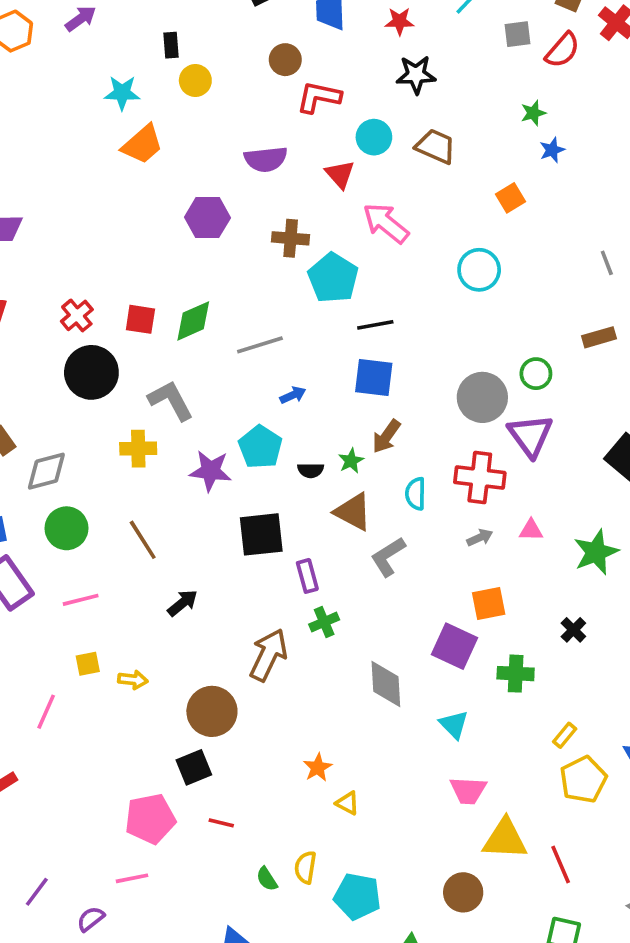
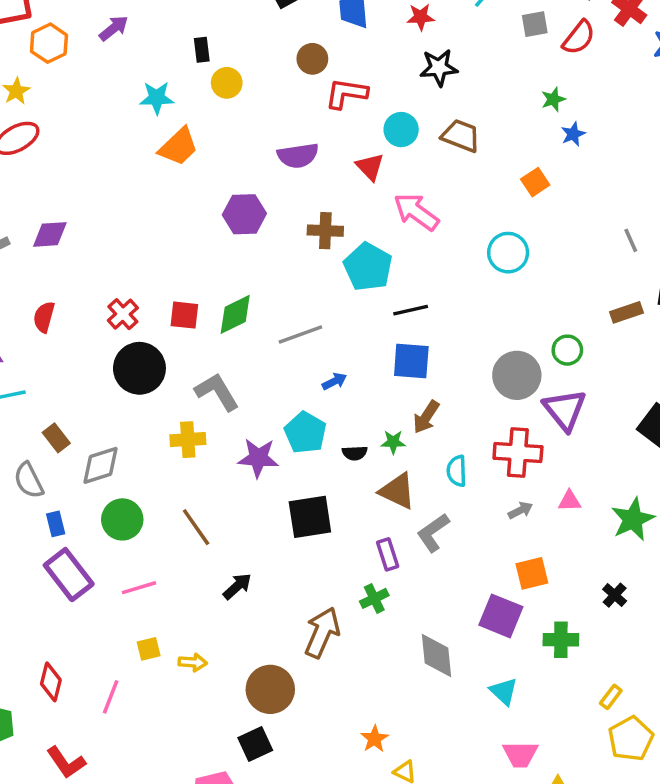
green star: (351, 461) -> (393, 442), turned 30
purple rectangle: (307, 576) -> (388, 554), moved

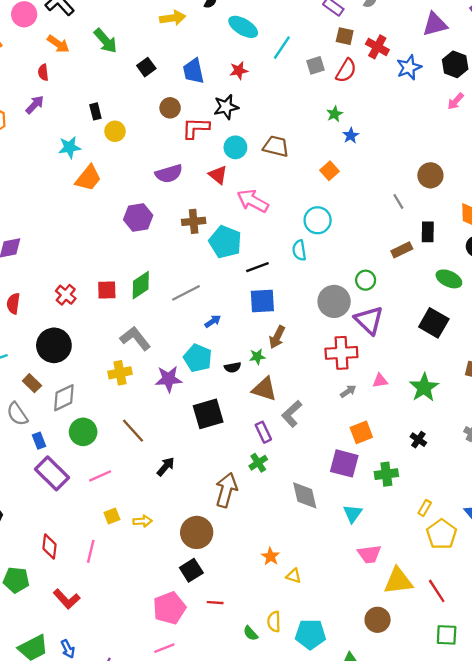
black star: (439, 68) -> (226, 107), moved
black circle: (139, 368) -> (54, 345), moved
cyan semicircle: (457, 471) -> (299, 250), moved
cyan triangle: (504, 691) -> (353, 514), turned 30

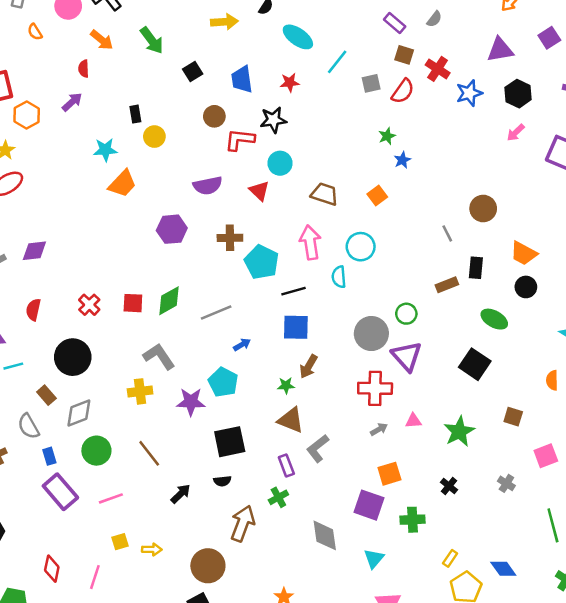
brown trapezoid: (276, 146) -> (325, 194), moved
pink arrow: (253, 201) -> (310, 242), moved, turned 48
black semicircle: (233, 367) -> (222, 481), moved

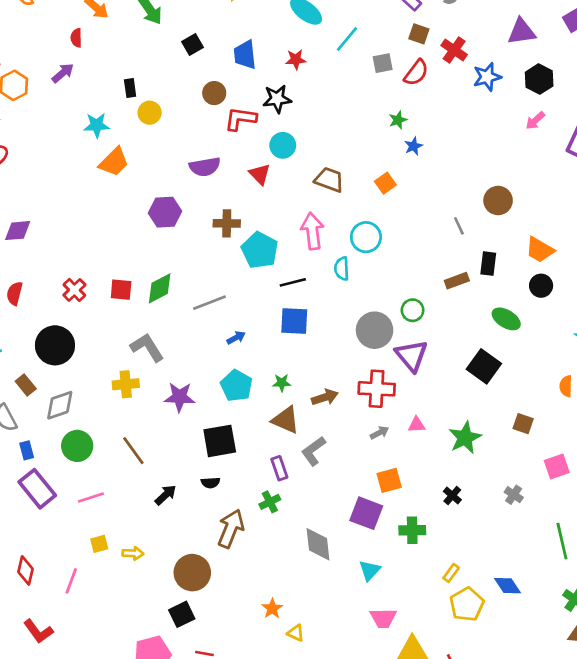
brown arrow: (309, 366) -> (325, 397), moved, turned -140
cyan pentagon: (223, 382) -> (236, 386), moved

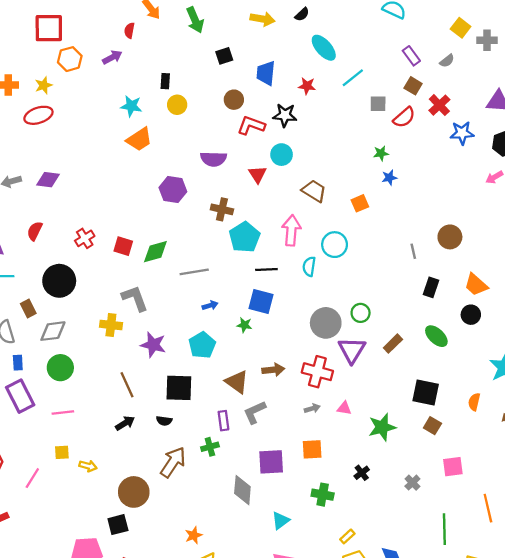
brown rectangle: (457, 281) -> (393, 344), moved, turned -36
black square: (484, 366) -> (426, 392), moved, turned -36
green star: (282, 383) -> (244, 325), moved
brown line: (133, 451) -> (127, 385), moved
purple square: (366, 513) -> (271, 462), moved, turned -36

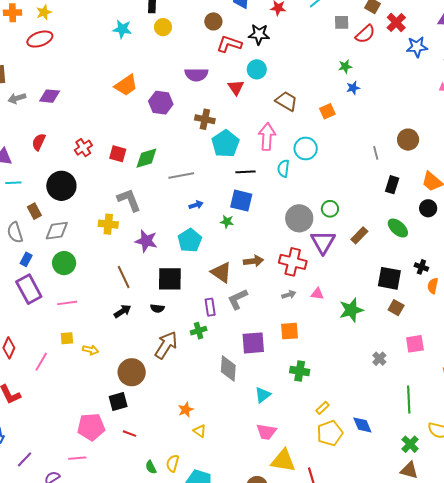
orange trapezoid: (139, 139) -> (126, 85), moved
blue rectangle: (18, 363) -> (26, 259), turned 32
black cross: (362, 473) -> (421, 267), moved, turned -32

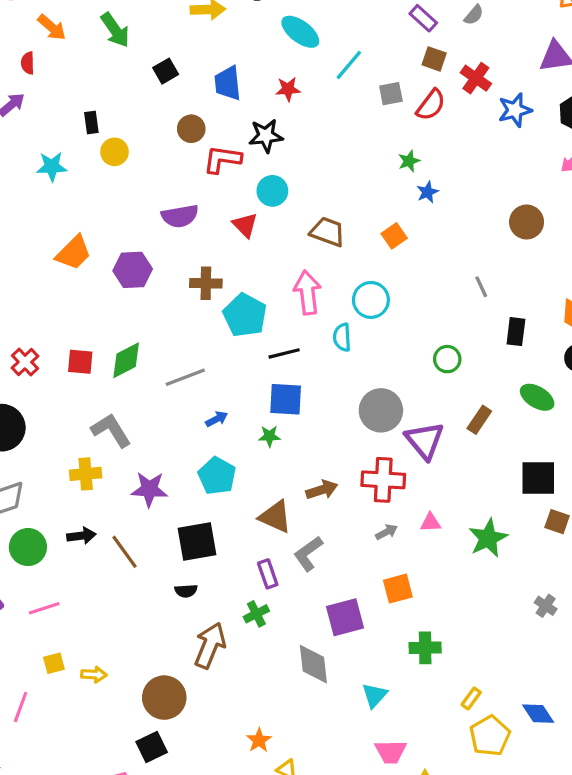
brown circle: (408, 140) -> (527, 222), moved
green circle: (330, 209) -> (447, 359), moved
black arrow: (123, 311) -> (81, 536), moved, turned 36

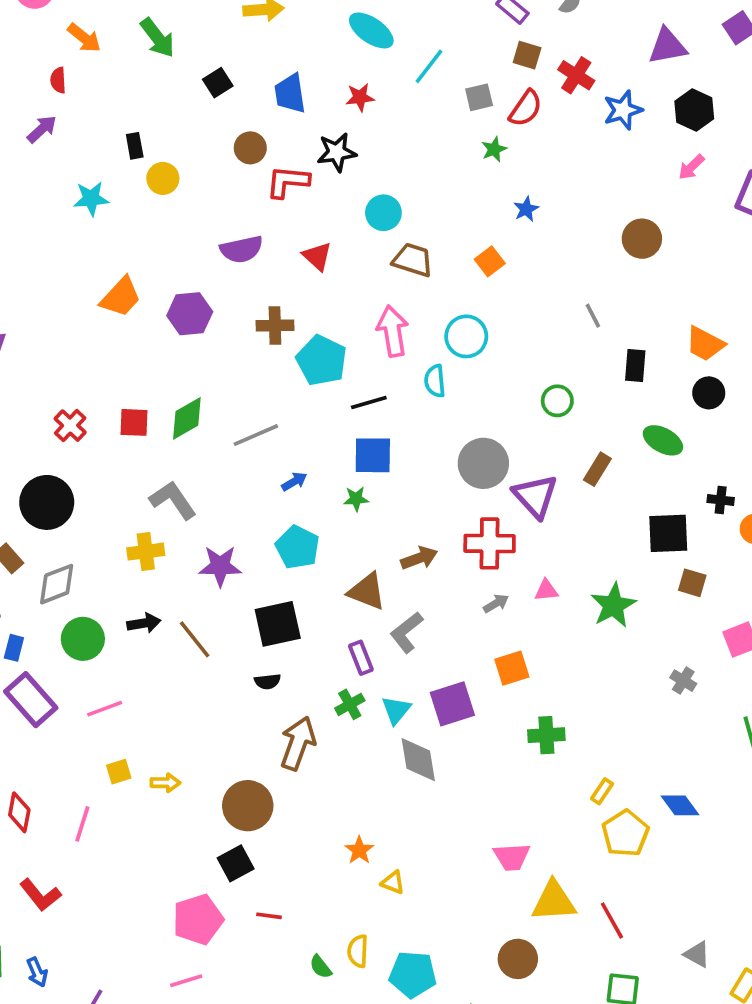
green star: (409, 161) -> (494, 149), moved
cyan circle: (272, 191) -> (383, 213), moved
cyan triangle: (375, 695) -> (396, 710), moved

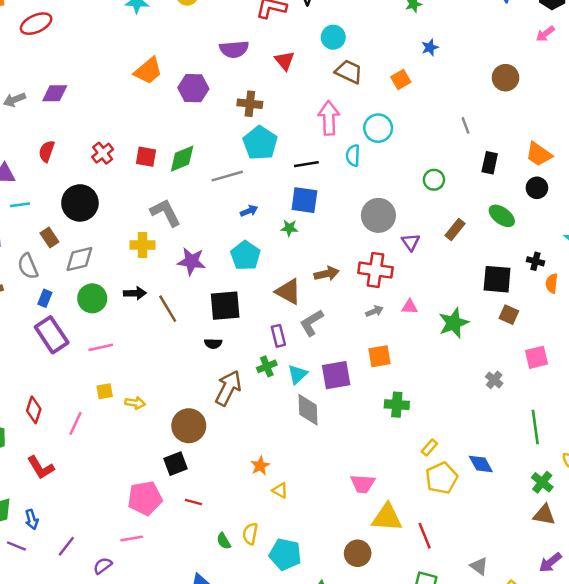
cyan pentagon: (322, 360) -> (260, 143), moved
purple triangle: (535, 496) -> (411, 242), size x0.6

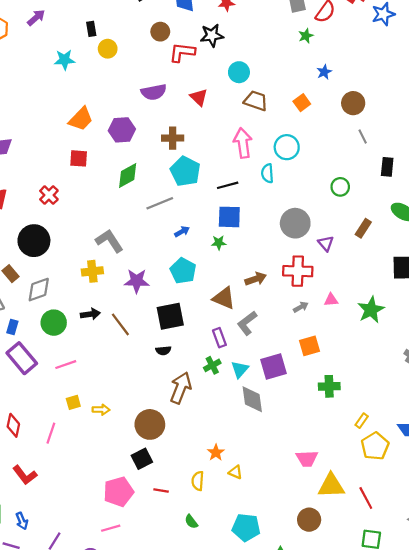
brown circle: (506, 78) -> (353, 103), moved
red square: (146, 157) -> (79, 158), moved
green diamond: (182, 159) -> (128, 175), moved
yellow semicircle: (250, 534) -> (198, 481), moved

